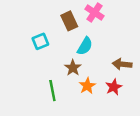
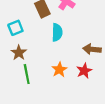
cyan semicircle: (85, 46) -> (57, 32), turned -30
brown star: (73, 68) -> (19, 53), moved

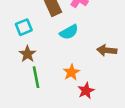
cyan semicircle: (57, 32) -> (69, 32), turned 60
red star: (84, 71) -> (86, 91), moved

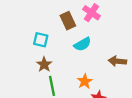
cyan square: (24, 27) -> (41, 40), turned 35

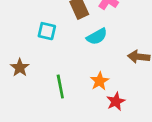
brown star: (44, 64) -> (20, 68), moved

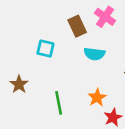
cyan semicircle: (97, 36) -> (94, 54), turned 36

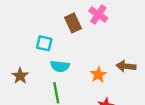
cyan semicircle: (94, 54) -> (60, 66), moved
orange star: (97, 98) -> (98, 75), moved

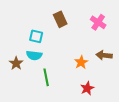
pink cross: (98, 14) -> (98, 22), moved
cyan semicircle: (60, 66) -> (34, 55), moved

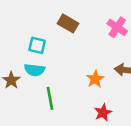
brown rectangle: (60, 19) -> (68, 23), turned -35

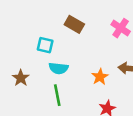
cyan semicircle: (34, 70) -> (58, 68), moved

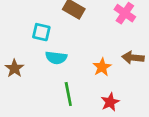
green line: (57, 95) -> (68, 94), moved

